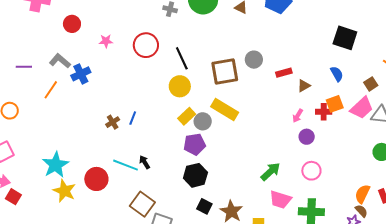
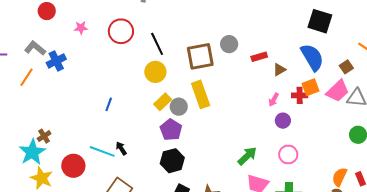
blue semicircle: (337, 74) -> (312, 57), size x1.8
yellow rectangle: (225, 109) -> (201, 94), turned 40
brown cross: (113, 122) -> (44, 136), moved
purple pentagon: (195, 144) -> (171, 130), turned -30

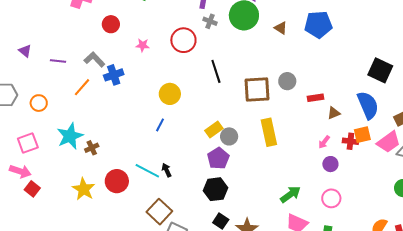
red circle: (121, 31) -> (183, 40), moved
yellow circle: (155, 72) -> (170, 94), moved
yellow rectangle: (201, 94) -> (269, 132), moved
cyan star: (32, 152) -> (70, 136), moved

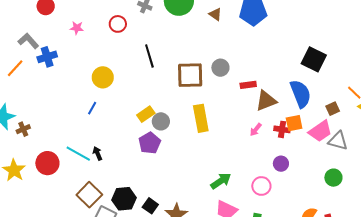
red circle: (183, 40) -> (118, 24), size x0.7
brown triangle: (334, 113) -> (266, 101), size x1.6
purple circle: (330, 164) -> (281, 164), moved
black hexagon: (216, 189) -> (124, 199), moved

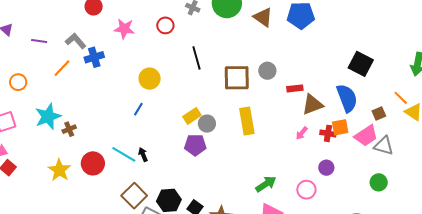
brown triangle: (215, 14) -> (263, 17), size x1.5
pink star: (77, 28) -> (124, 29), size x1.5
purple pentagon: (150, 143) -> (195, 145), turned 30

